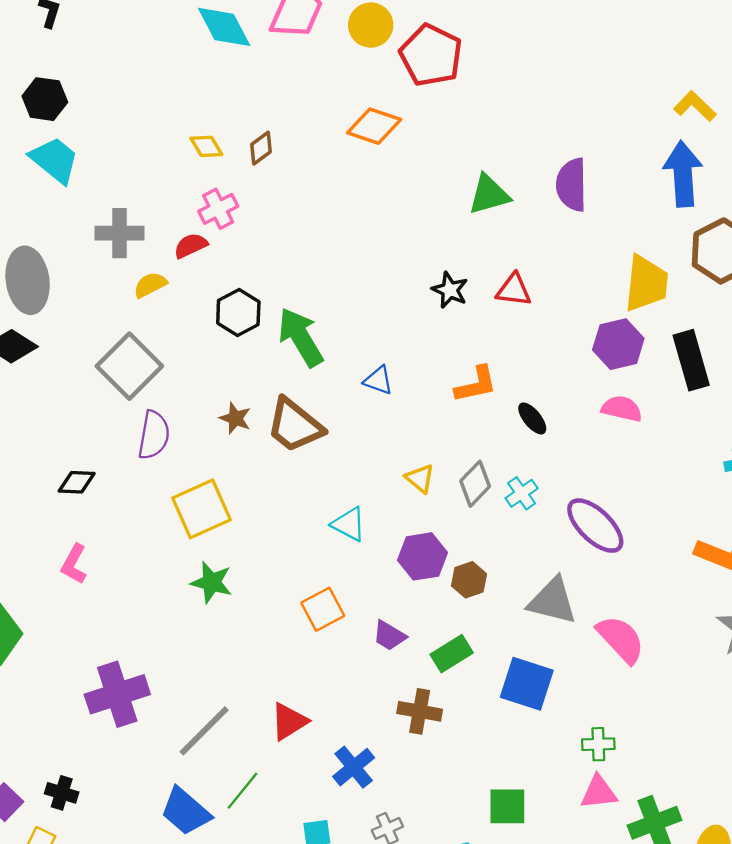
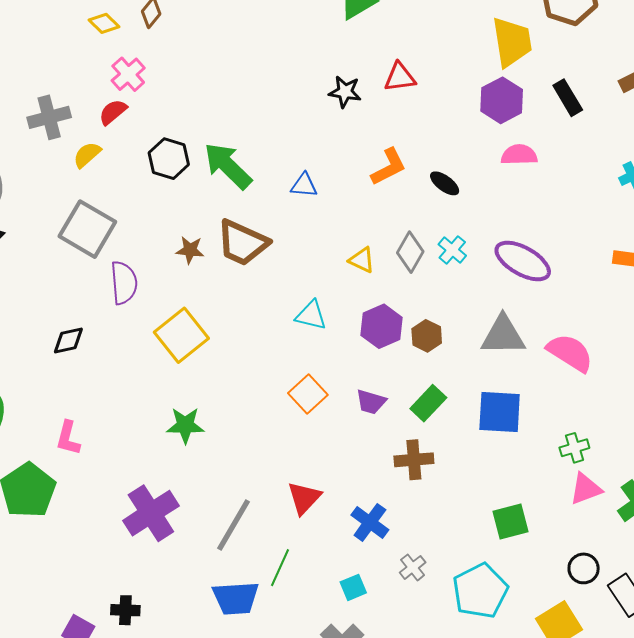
black rectangle: (691, 360) -> (568, 98), size x0.7
pink L-shape: (74, 564) -> (68, 438), moved
green star: (212, 582) -> (185, 425), moved
blue trapezoid: (186, 811) -> (236, 598), turned -30

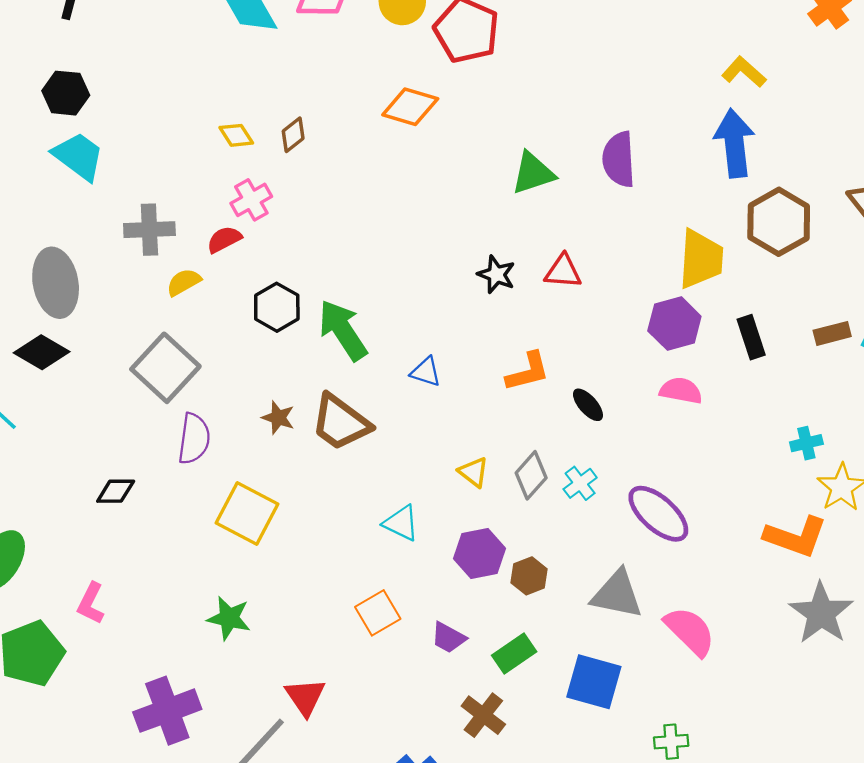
yellow square: (181, 335) -> (247, 514), turned -36
brown cross: (414, 460) -> (483, 715), turned 30
red triangle: (304, 498) -> (305, 697), moved, turned -30

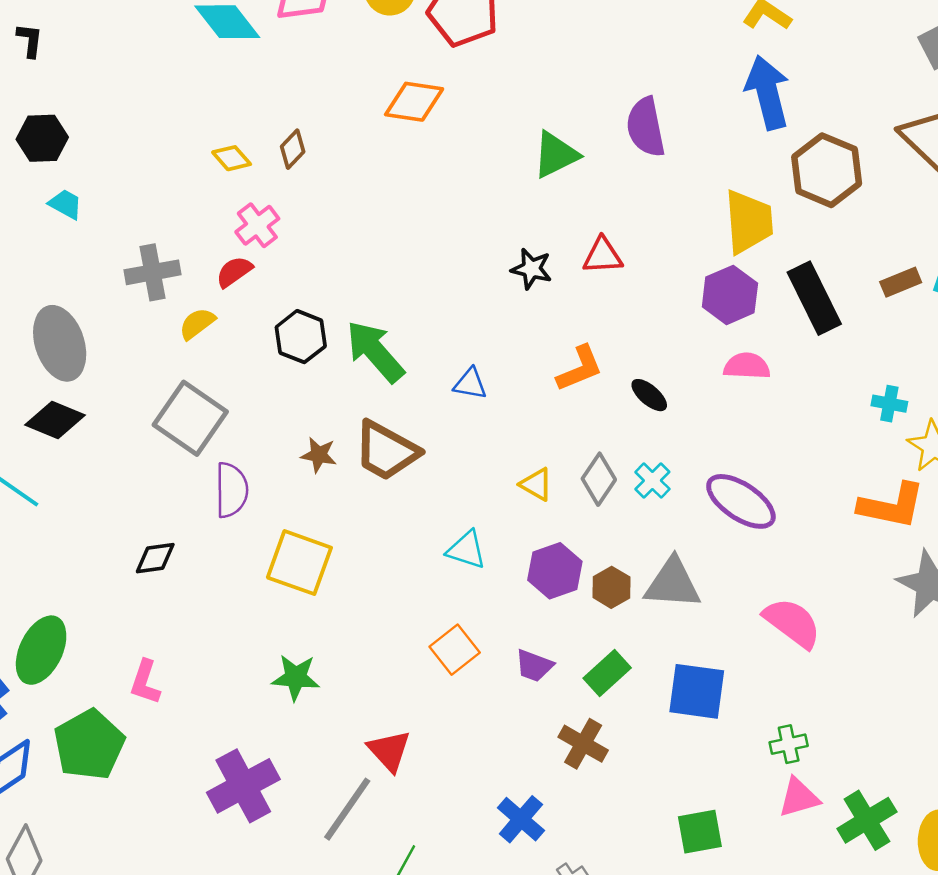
cyan trapezoid: (79, 156) -> (65, 204), size x0.6
black rectangle: (751, 337) -> (814, 298), size x1.5
cyan cross: (806, 443) -> (889, 404), turned 32
gray triangle: (617, 594) -> (673, 583), moved

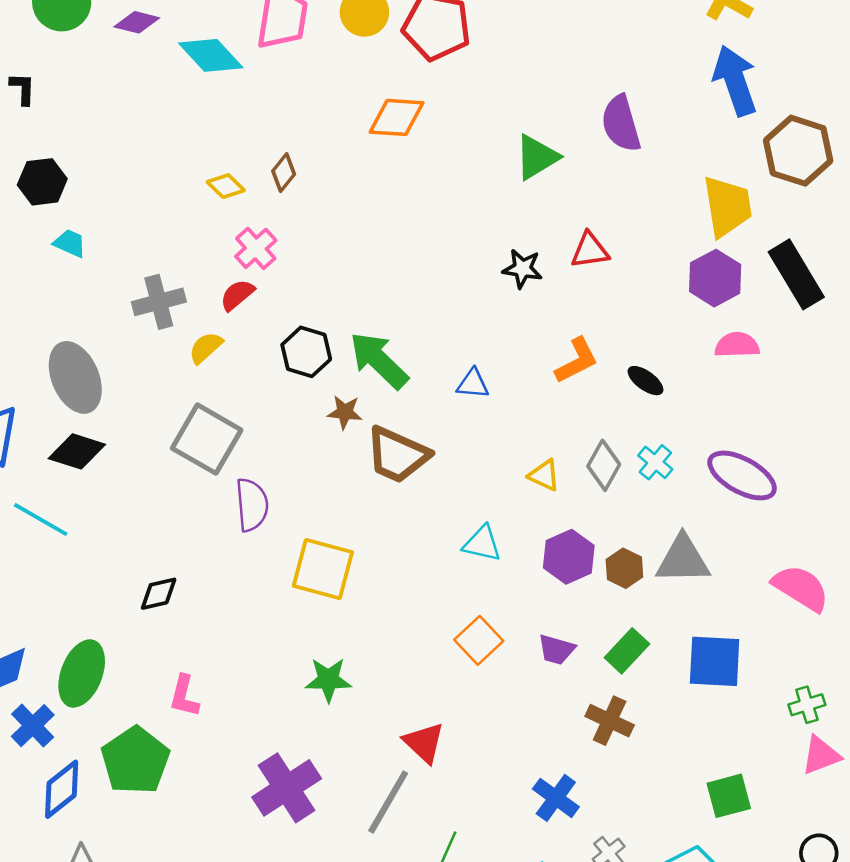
brown star: (319, 455) -> (345, 412), moved
black diamond: (155, 558) -> (159, 594), moved

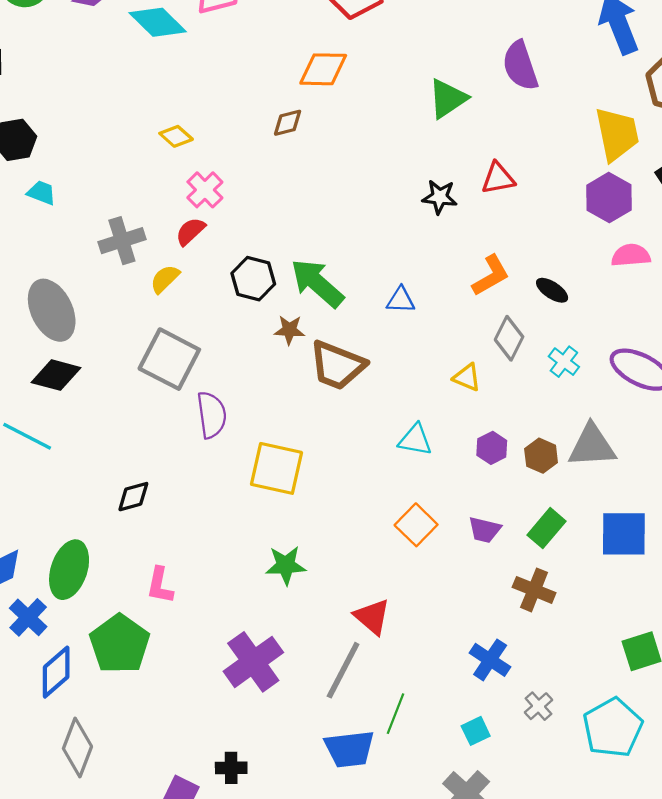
brown diamond: (284, 173) -> (288, 123), moved, turned 40
gray diamond: (604, 465) -> (509, 338), moved
purple hexagon: (569, 557) -> (492, 448), size x0.7

